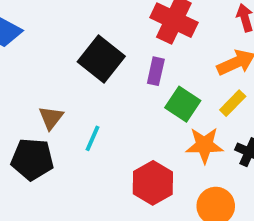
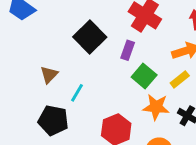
black pentagon: (32, 159) -> (53, 120), moved

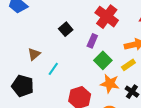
black square: (90, 37) -> (66, 29), size x0.6
black pentagon: (53, 120) -> (23, 86), moved

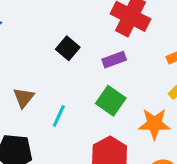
purple rectangle: (92, 41) -> (114, 60), turned 56
green square: (103, 60) -> (111, 101), moved

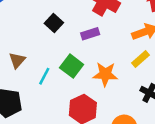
green square: (111, 101) -> (72, 66), moved
orange star: (154, 124) -> (105, 74), moved

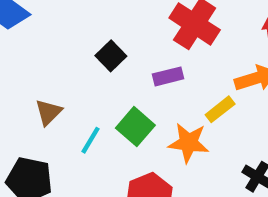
yellow rectangle: (140, 59) -> (220, 109), moved

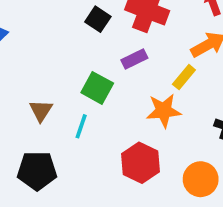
black square: (111, 56) -> (98, 19), moved
green square: (135, 127) -> (97, 88), moved

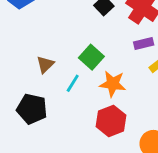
purple rectangle: (134, 59) -> (144, 43), moved
orange star: (164, 111) -> (113, 84), moved

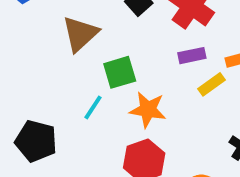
green square: (91, 57) -> (120, 72), turned 30
brown triangle: (45, 64) -> (80, 34), moved, size x1.5

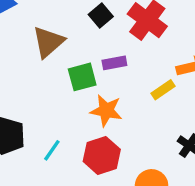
purple rectangle: (192, 56) -> (114, 63), moved
cyan line: (93, 107) -> (52, 150), moved

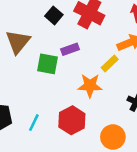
green square: (82, 77) -> (48, 64), turned 35
orange star: (106, 111) -> (90, 86), moved

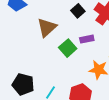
green square: (48, 64) -> (68, 48), turned 30

